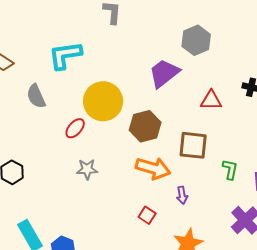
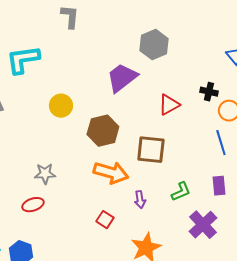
red triangle: (211, 100) -> (169, 105), turned -30
yellow circle: (103, 101) -> (61, 106), size x0.6
red ellipse: (75, 128) -> (33, 205), moved, turned 30
green L-shape: (230, 169) -> (181, 192), moved, turned 55

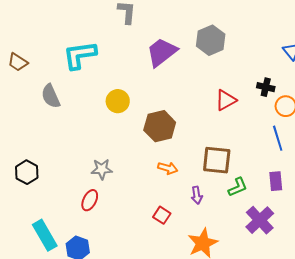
purple trapezoid: (122, 78) -> (162, 52), moved
brown square: (151, 150) -> (217, 160), moved
orange arrow: (111, 173) -> (168, 168), size x0.6
red ellipse: (33, 205) -> (90, 200), turned -45

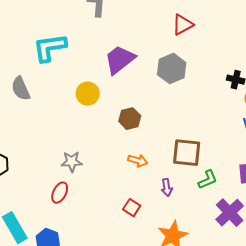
gray hexagon: (211, 40) -> (172, 69), moved
purple trapezoid: (162, 52) -> (120, 60), moved
red triangle: (226, 100) -> (183, 25), moved
brown hexagon: (160, 126) -> (130, 119), size x0.7

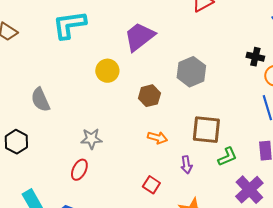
gray hexagon: (172, 69) -> (191, 72), moved
gray semicircle: (21, 89) -> (40, 100), moved

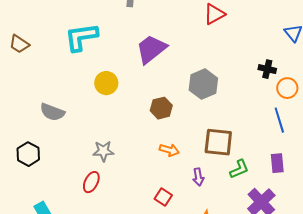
yellow circle: (107, 71) -> (106, 83), moved
gray semicircle: (40, 100) -> (52, 112), turned -45

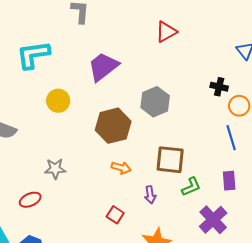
brown hexagon: (161, 108) -> (113, 126), size x1.6
red ellipse: (91, 182) -> (30, 200), moved, turned 40

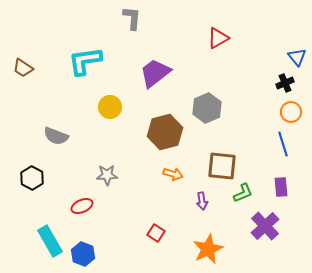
black cross: (219, 87) -> (285, 83), moved, turned -36
red square: (115, 215) -> (156, 233), moved

